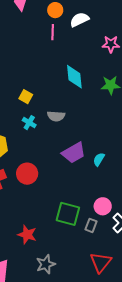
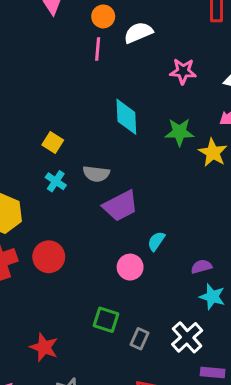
purple trapezoid: (74, 153) -> (120, 206), moved
pink circle: (103, 206) -> (130, 267), moved
green square: (68, 214) -> (106, 320), size x0.7

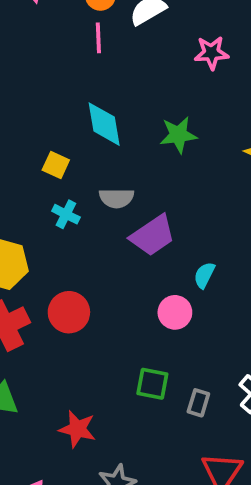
cyan diamond: (126, 117) -> (104, 124), moved
green star: (179, 132) -> (178, 135), moved

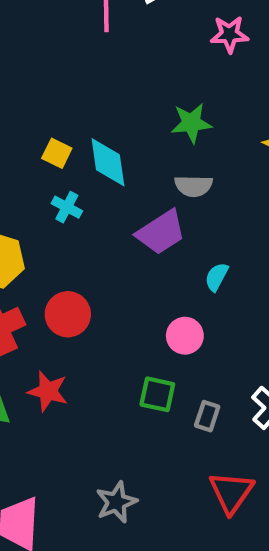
cyan diamond: (104, 124) -> (108, 162), moved
gray semicircle: (117, 198) -> (194, 186), moved
pink circle: (175, 312) -> (185, 336), moved
red star: (77, 429) -> (48, 391), moved

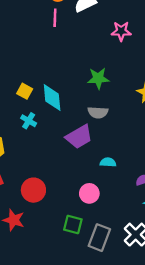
cyan semicircle: (217, 277) -> (108, 162), turned 63
red circle: (68, 314) -> (33, 190), moved
gray rectangle: (207, 416) -> (99, 238), size x1.6

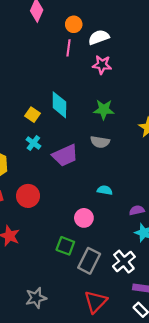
pink star: (121, 31) -> (102, 65), moved
cyan diamond: (52, 97) -> (59, 105), moved
purple trapezoid: (79, 137) -> (65, 155), moved
red circle: (33, 190) -> (28, 196), moved

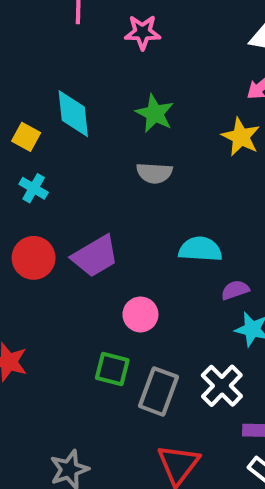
green star: (104, 110) -> (155, 113), turned 30
purple trapezoid: (65, 155) -> (95, 256), moved
cyan semicircle: (105, 190) -> (200, 249), moved, size x1.5
red circle: (28, 196) -> (34, 258), moved

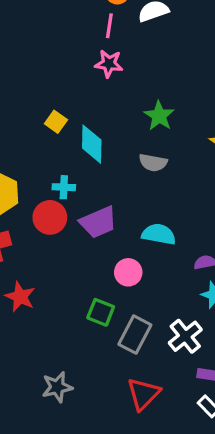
pink star: (143, 32) -> (109, 64), moved
cyan diamond: (73, 114) -> (92, 144), moved
cyan cross: (34, 188) -> (64, 187), moved, turned -35
cyan semicircle: (200, 249) -> (159, 234), moved

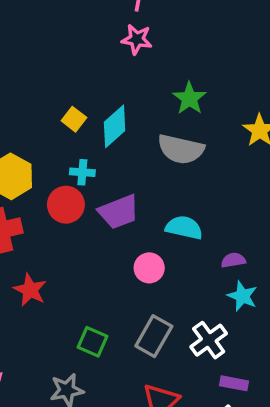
yellow square: (56, 122) -> (74, 119), moved
cyan diamond: (92, 144) -> (115, 126), turned 45
gray semicircle: (153, 163) -> (181, 149), size x1.5
green square: (101, 312) -> (92, 342), moved

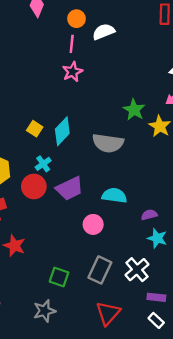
pink star: (137, 39) -> (72, 72), turned -30
green star: (189, 98) -> (134, 110), moved
cyan cross: (82, 172) -> (43, 164), turned -35

